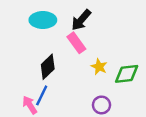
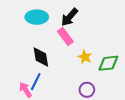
black diamond: (48, 67) -> (41, 57), turned -55

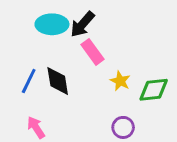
black arrow: (69, 17) -> (82, 24), moved
blue line: (36, 82) -> (29, 81), moved

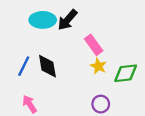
pink rectangle: (93, 52) -> (94, 45), moved

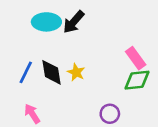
pink rectangle: (94, 45) -> (136, 58), moved
yellow star: (98, 66) -> (76, 72), moved

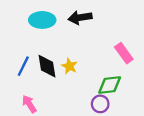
black arrow: (74, 22) -> (80, 18), moved, turned 40
green diamond: (137, 80) -> (110, 85), moved

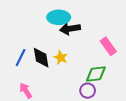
black arrow: (80, 18) -> (70, 29), moved
cyan ellipse: (42, 20) -> (59, 17), moved

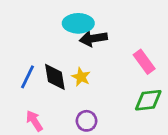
green diamond: (96, 74) -> (148, 100), moved
purple circle: (88, 91) -> (86, 121), moved

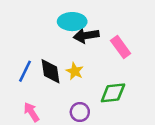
pink rectangle: (144, 62) -> (121, 47), moved
green diamond: (148, 100) -> (113, 93), moved

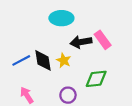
black arrow: (86, 36) -> (81, 42), moved
blue line: (25, 71) -> (21, 60), turned 36

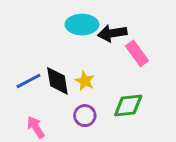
black arrow: (81, 42) -> (112, 33), moved
purple circle: (68, 95) -> (85, 116), moved

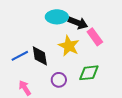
black arrow: (112, 33) -> (78, 23), turned -150
yellow star: (85, 81) -> (69, 46), moved, size x1.5

